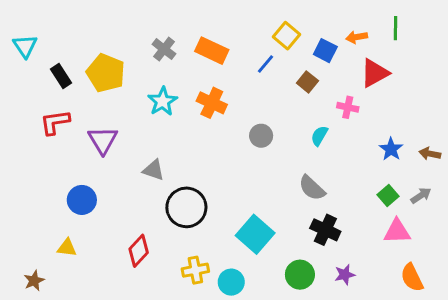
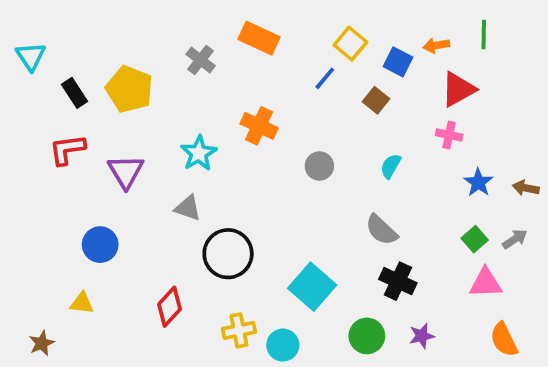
orange rectangle: (212, 51) -> (259, 38), moved
cyan star: (163, 101) -> (199, 153), moved
pink cross: (348, 107) -> (449, 135), moved

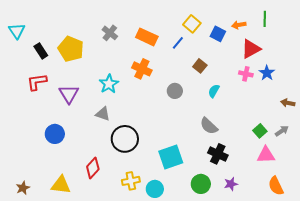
orange rectangle: (259, 38) -> (147, 37), moved
brown square: (376, 100) -> (200, 66), moved
blue star: (478, 182) -> (267, 73), moved
cyan square: (312, 287) -> (171, 157), turned 30
yellow triangle: (82, 303) -> (61, 185), moved, size x1.5

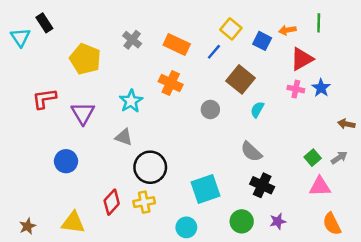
black rectangle: (41, 51) -> (44, 23), moved
brown square: (200, 66) -> (240, 79), size x1.6
yellow cross: (131, 181) -> (144, 202), moved

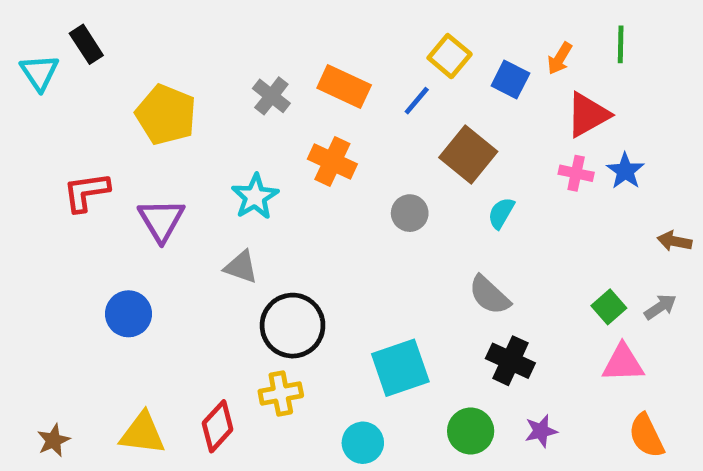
orange arrow: (287, 30) -> (560, 58), turned -49
gray cross: (132, 40) -> (271, 96), moved
red diamond: (112, 202) -> (218, 426), moved

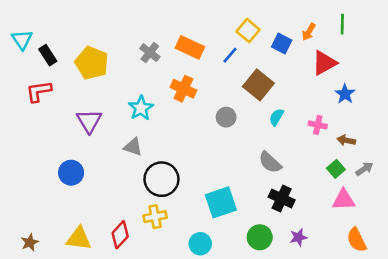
black rectangle: (86, 44) -> (48, 55), moved
pink cross: (576, 173) -> (318, 125), moved
red L-shape: (86, 192) -> (39, 91), moved
brown arrow: (674, 241) -> (346, 140), moved

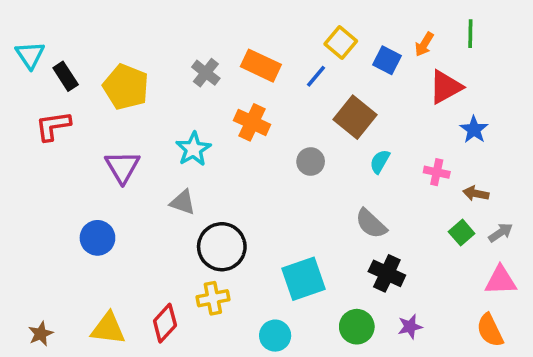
pink triangle: (344, 200) -> (501, 280), moved

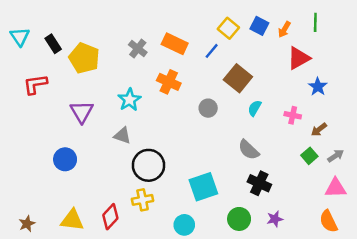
blue square: (387, 60) -> (259, 26), moved
black rectangle: (66, 76) -> (53, 44), moved
brown arrow: (476, 193) -> (319, 130), turned -49

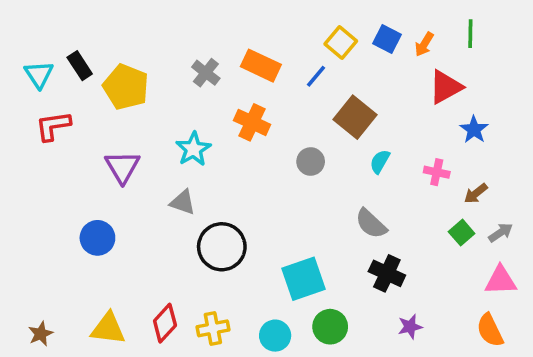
cyan triangle: (20, 37) -> (39, 74), moved
yellow cross: (143, 200) -> (213, 328), moved
green circle: (239, 219) -> (330, 327), moved

